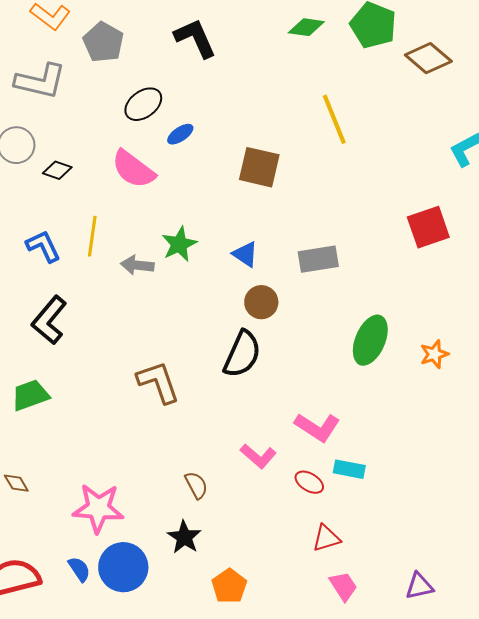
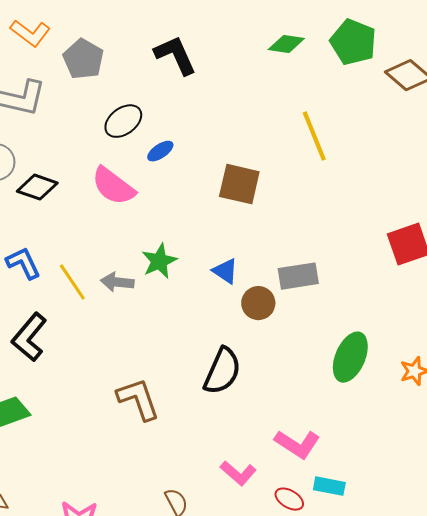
black diamond: (57, 170) -> (37, 187), size x1.4
yellow line: (92, 236) -> (72, 282), moved, turned -42
brown circle: (261, 302) -> (258, 303), moved

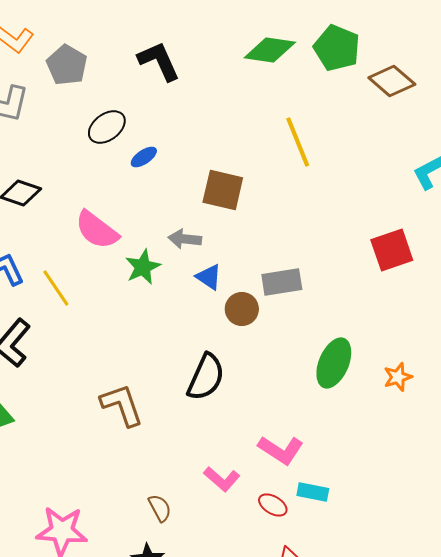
green diamond: (286, 44) -> (270, 50), size x1.4
pink semicircle: (113, 186) -> (97, 230), moved
gray arrow: (117, 282) -> (185, 239), moved

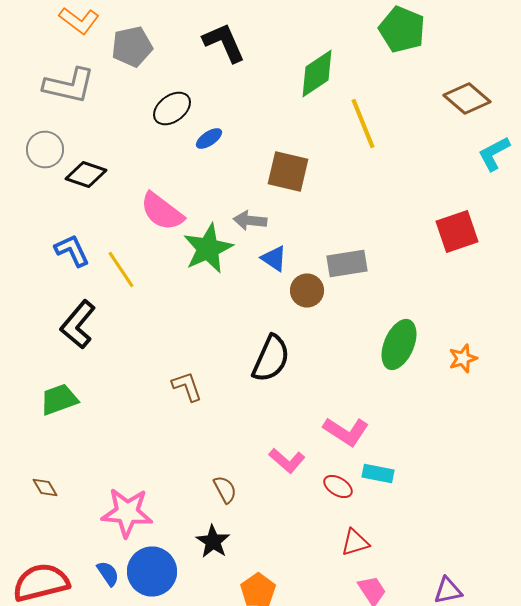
green diamond: (270, 50) -> (317, 74), moved, turned -42
gray pentagon: (67, 65) -> (132, 46), turned 30
brown diamond: (392, 81) -> (467, 98), moved
green star: (143, 267) -> (208, 248), size x1.4
brown L-shape: (122, 405) -> (187, 386), size x0.7

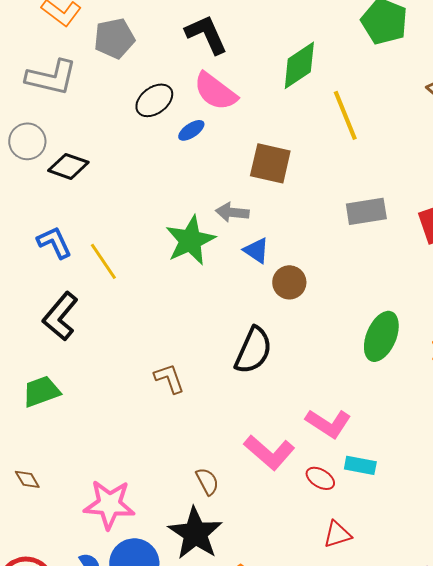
pink semicircle: (162, 212) -> (215, 91), moved
gray rectangle: (347, 264) -> (366, 211), moved
pink L-shape: (287, 460) -> (269, 452), size x1.4
black star: (213, 542) -> (195, 533), size x1.6

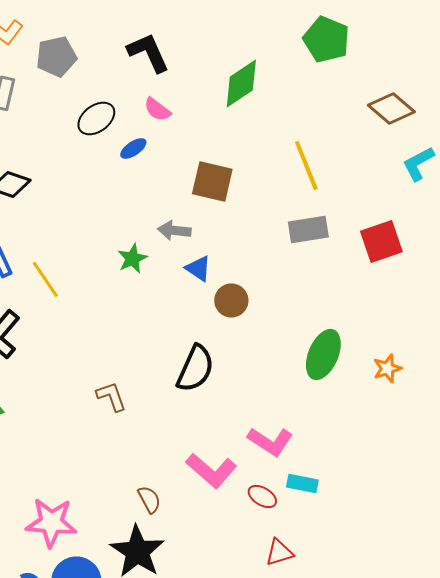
pink semicircle: (215, 91) -> (157, 110), size x0.6
yellow line: (345, 115) -> (306, 166), moved
green star: (190, 240) -> (132, 258), size x0.6

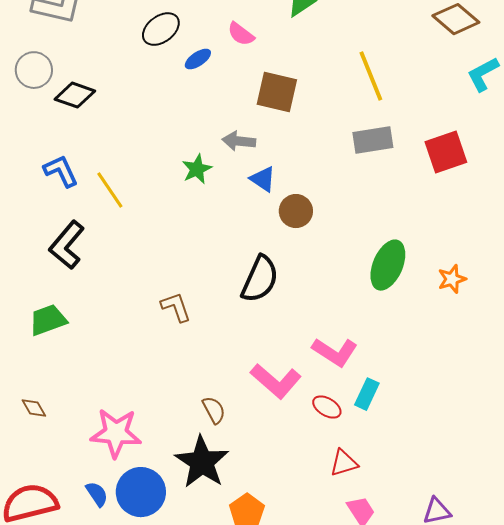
pink semicircle: (157, 110) -> (241, 34), moved
cyan rectangle: (302, 484) -> (367, 394), turned -76

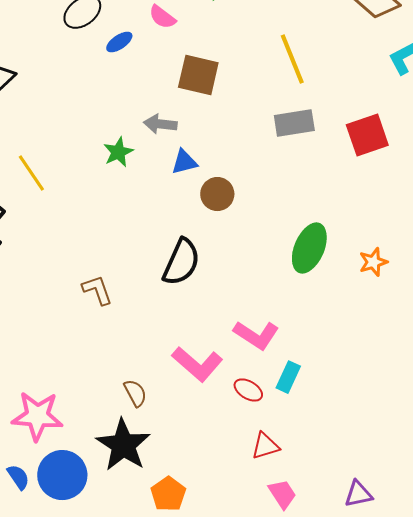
blue triangle: (263, 179) -> (184, 162), turned -48

